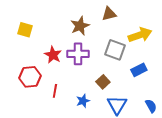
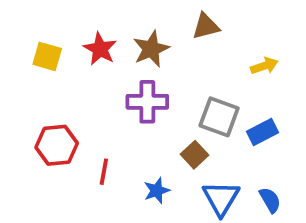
yellow arrow: (140, 35) -> (264, 66), size x0.6
gray square: (115, 50) -> (219, 117), moved
red star: (53, 55) -> (100, 49), moved
blue semicircle: (151, 106) -> (270, 200), moved

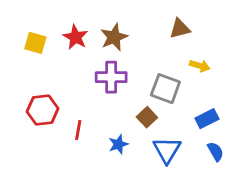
brown triangle: (206, 26) -> (180, 29), moved
yellow arrow: (264, 66) -> (200, 66), moved, turned 36
blue rectangle: (262, 132) -> (207, 119), moved
blue semicircle: (270, 200) -> (215, 151), moved

